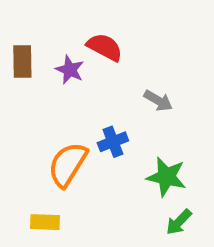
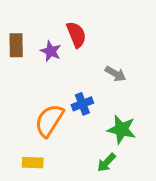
red semicircle: (105, 47) -> (76, 35), turned 40
green arrow: (179, 222) -> (106, 163), moved

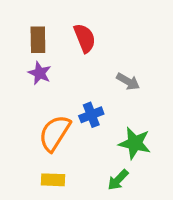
brown rectangle: (16, 45) -> (38, 40), moved
purple star: (51, 51) -> (40, 73), moved
yellow rectangle: (33, 163) -> (53, 180), moved

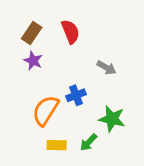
brown rectangle: (38, 40) -> (32, 33), turned 35
yellow rectangle: (53, 180) -> (57, 145), moved
green arrow: (118, 180) -> (88, 142), moved

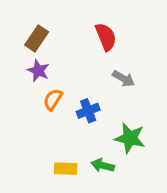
red semicircle: (70, 32) -> (106, 37), moved
orange semicircle: (46, 111) -> (53, 100), moved, size x0.6
green arrow: (88, 142) -> (103, 165), turned 60

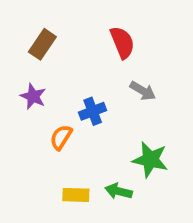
purple star: (38, 71) -> (33, 96), moved
orange semicircle: (53, 100) -> (61, 137), moved
blue cross: (88, 111) -> (93, 111), moved

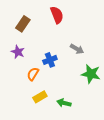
red semicircle: (122, 42) -> (57, 15), moved
green star: (150, 160) -> (91, 74), moved
yellow rectangle: (76, 195) -> (40, 97), moved, turned -32

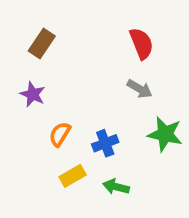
red semicircle: (57, 15) -> (141, 43), moved
blue cross: (50, 60) -> (105, 143), moved

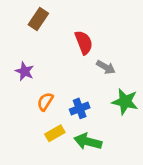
brown rectangle: (42, 43) -> (38, 19), moved
red semicircle: (141, 43) -> (84, 42), moved
green arrow: (116, 187) -> (88, 142), size x1.4

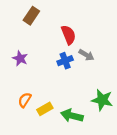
orange semicircle: (45, 102) -> (25, 100), moved
green star: (125, 102) -> (102, 100), moved
blue cross: (80, 108) -> (65, 61), moved

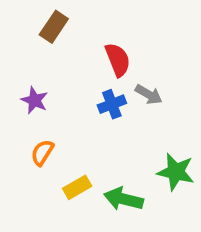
orange semicircle: (25, 100) -> (42, 153), moved

